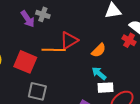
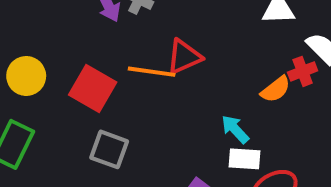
red cross: (129, 40) -> (303, 71), turned 32
orange semicircle: (99, 50) -> (276, 89), moved

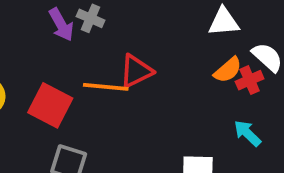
orange semicircle: (276, 89) -> (228, 70), moved
cyan arrow: (235, 129) -> (247, 133), moved

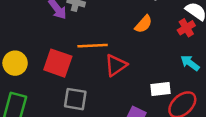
orange semicircle: (228, 70) -> (143, 24), moved
red triangle: (136, 71) -> (116, 65), moved

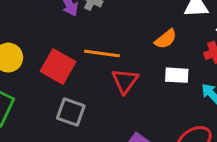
red triangle: (116, 65) -> (125, 81), turned -30
white rectangle: (160, 89) -> (177, 75), moved

